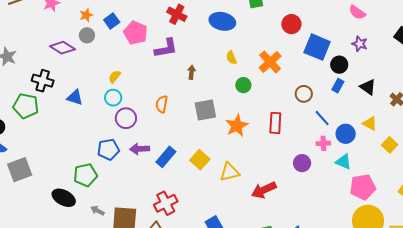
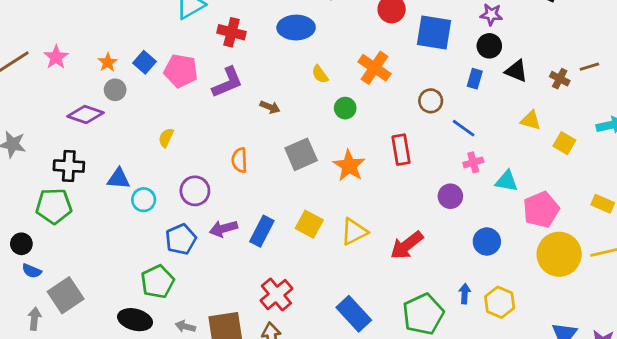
black circle: (339, 65) -> (489, 46), moved
brown arrow: (191, 72) -> (270, 107), turned 120
cyan circle: (113, 98) -> (144, 200), moved
blue circle: (346, 134) -> (487, 241), moved

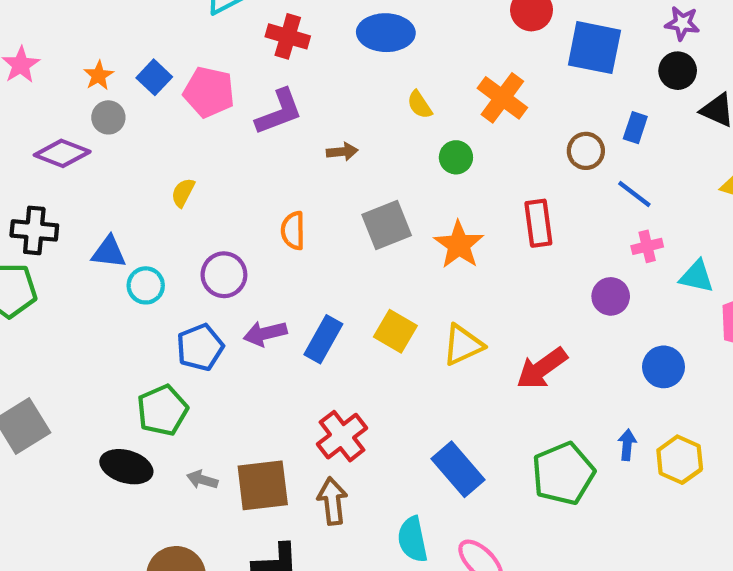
blue rectangle: (475, 79) -> (635, 128), moved
brown arrow: (270, 107) -> (342, 152), turned -30

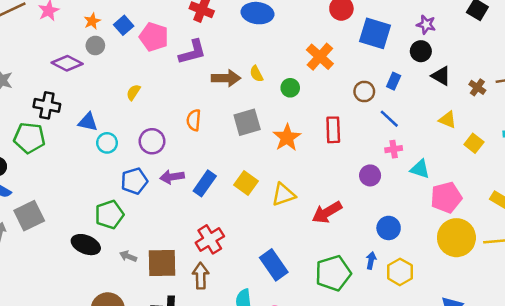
yellow semicircle: (420, 105) -> (256, 74), moved
brown arrow: (342, 152) -> (226, 78), size x1.6
blue circle: (664, 367) -> (389, 228), moved

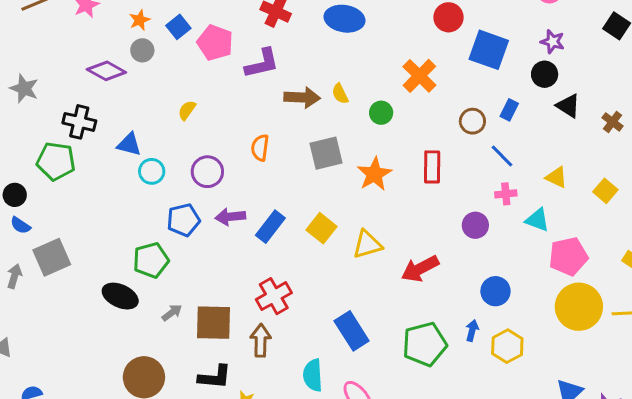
yellow triangle: (448, 120) -> (556, 177), moved
gray arrow: (128, 256) -> (172, 313), turned 119

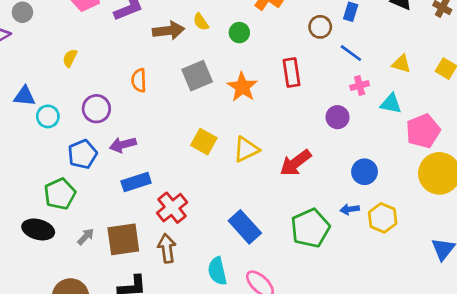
blue rectangle: (270, 227) -> (136, 182), moved, turned 44
blue arrow: (472, 330) -> (350, 209), turned -102

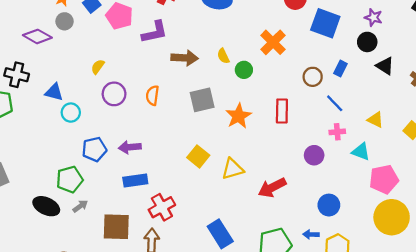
yellow semicircle: (201, 22) -> (223, 56), moved
purple circle: (96, 109) -> (114, 94), moved
gray arrow: (86, 237) -> (80, 206), moved

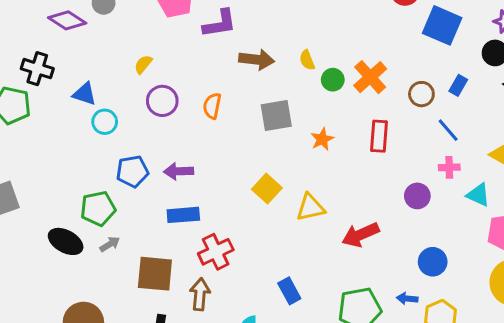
orange cross: (273, 42) -> (370, 77), moved
orange star: (238, 116) -> (322, 139), size x0.7
blue rectangle: (220, 234) -> (289, 291), size x0.7

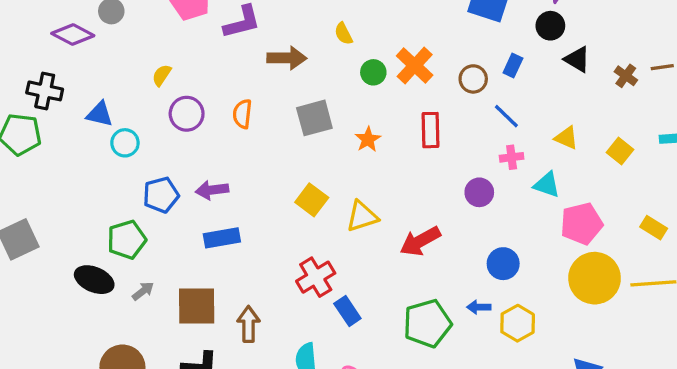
yellow semicircle: (307, 60) -> (343, 34), moved
gray arrow: (110, 244) -> (143, 291), moved
red cross: (216, 252) -> (316, 277), moved

